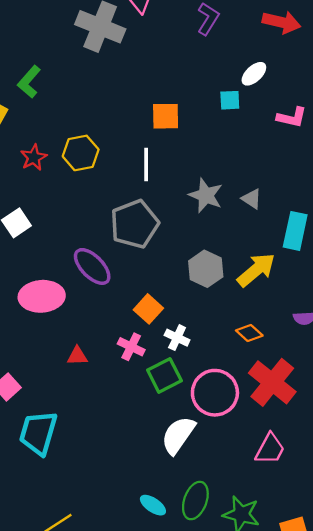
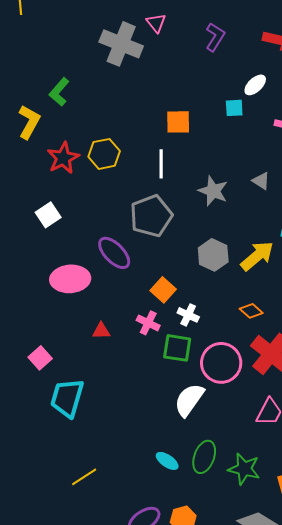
red star: (34, 158) -> (63, 158), size x1.4
gray triangle: (252, 199) -> (261, 181), moved
green square: (164, 375) -> (177, 348), turned 36

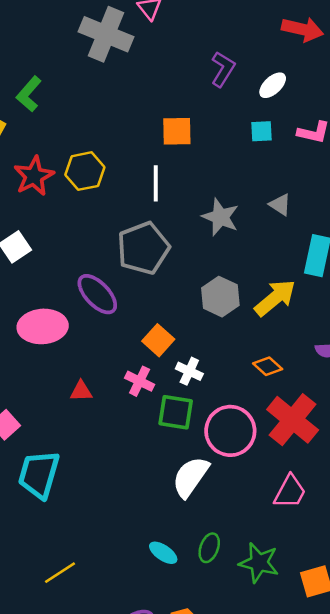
purple L-shape: (215, 37) -> (223, 69), moved
cyan square: (234, 108) -> (261, 131), moved
green ellipse: (204, 457) -> (209, 548), size x0.7

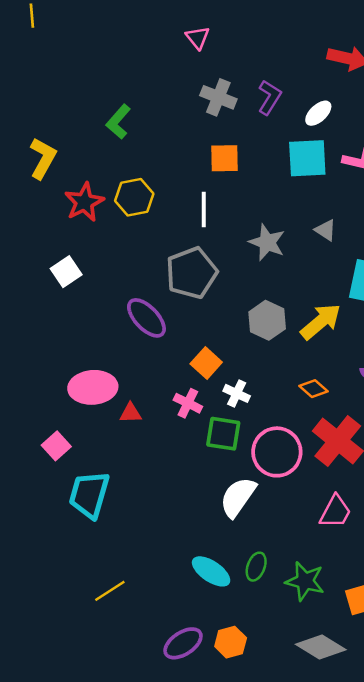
gray cross: (106, 34) -> (218, 97), moved, size x0.7
green L-shape: (29, 94) -> (118, 122), moved
cyan square: (261, 131) -> (307, 158), size x1.8
pink ellipse: (43, 326) -> (93, 387), moved
cyan ellipse: (163, 553) -> (211, 571), size x1.4

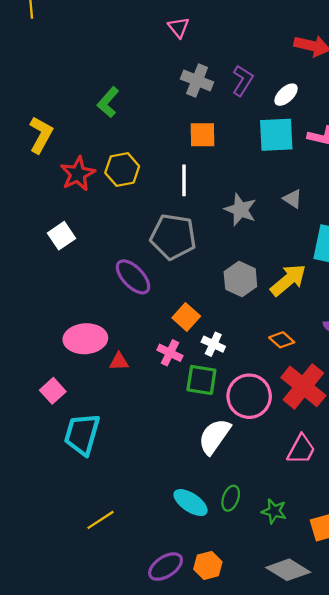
gray pentagon: (192, 273) -> (173, 237), turned 30
green star: (305, 581) -> (274, 511), size x0.7

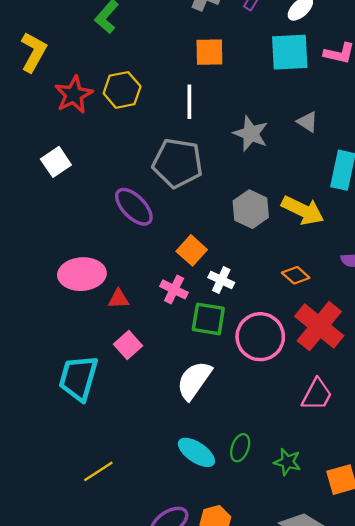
yellow arrow: (288, 280) -> (303, 210), turned 66
pink square: (53, 391) -> (128, 345), moved
white semicircle: (214, 436) -> (194, 380), moved

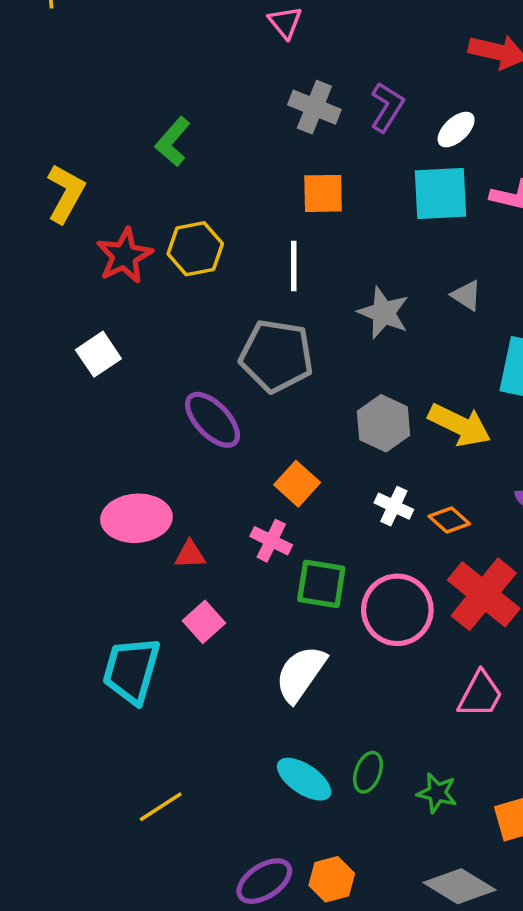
white cross: (221, 280) -> (394, 506), moved

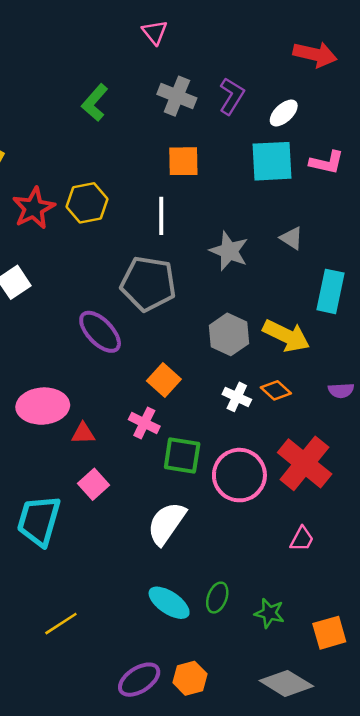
green L-shape: (173, 142) -> (95, 103), moved
orange diamond: (449, 520) -> (276, 390), moved
pink trapezoid: (480, 694) -> (302, 539), size x0.7

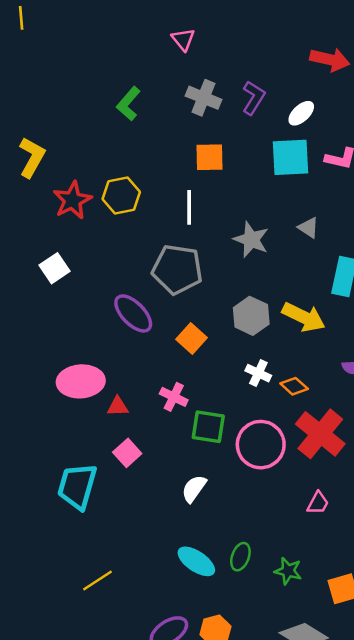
orange square: (164, 380) -> (192, 338), moved
orange diamond: (276, 390) -> (294, 386), moved
white semicircle: (166, 523) -> (194, 489), size x0.7

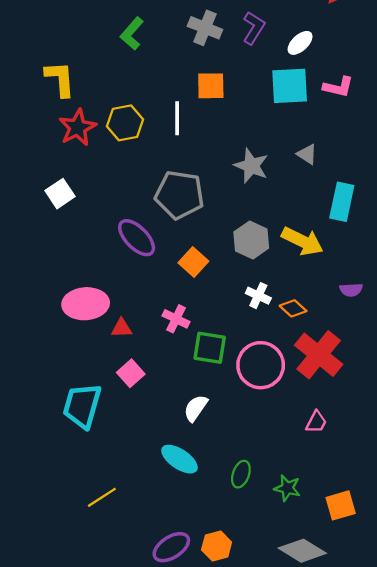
yellow L-shape: (32, 157) -> (60, 79), moved, turned -33
white line: (189, 207) -> (177, 118), moved
cyan ellipse: (196, 561) -> (179, 459), moved

